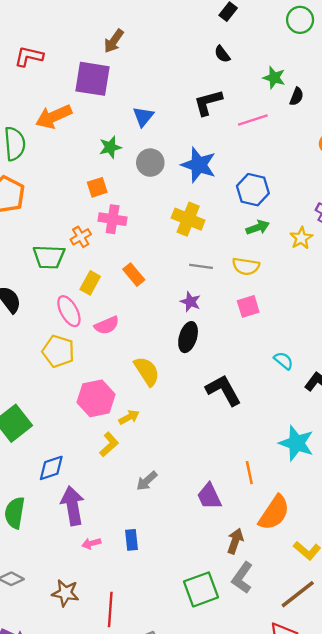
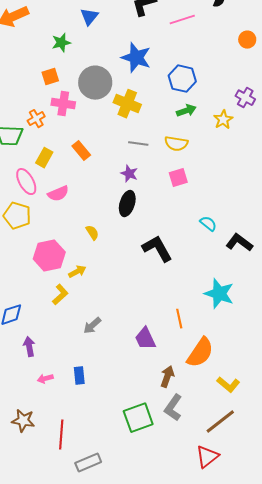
gray circle: (150, 163) -> (95, 83), moved, size x1.4
yellow semicircle: (147, 371) -> (92, 233), size x0.6
purple arrow: (72, 506) -> (29, 347), size x0.6

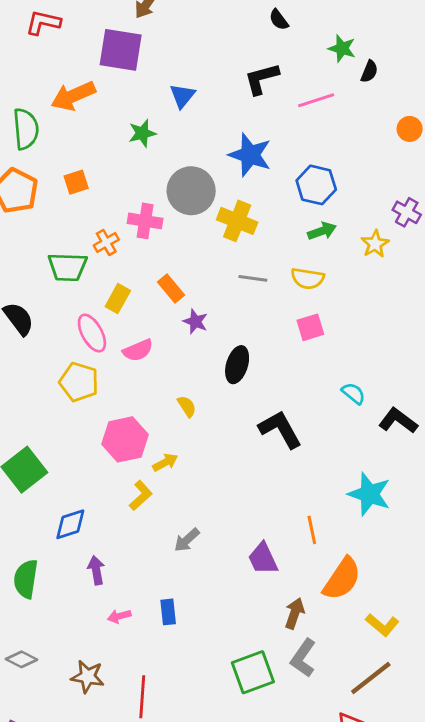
orange square: (50, 77) -> (76, 182), moved
purple star: (129, 174) -> (195, 322), moved

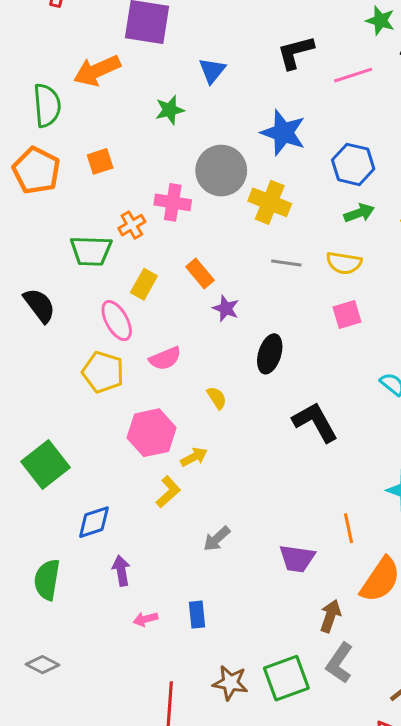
pink semicircle: (138, 350) -> (165, 358), moved
purple trapezoid: (263, 559) -> (297, 558), turned -57
brown star: (88, 677) -> (230, 683), moved

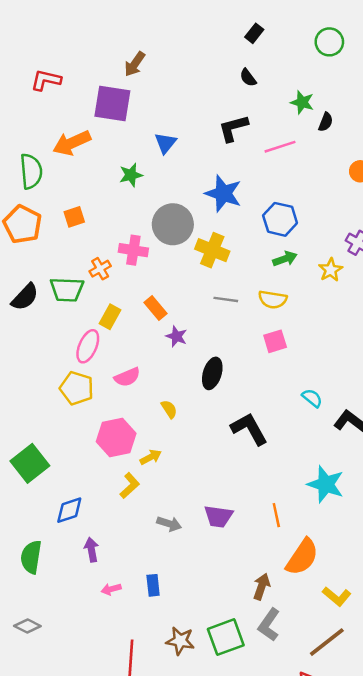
black semicircle: (39, 305) -> (25, 297), moved, turned 80
pink ellipse: (117, 321) -> (88, 346), turned 52
gray arrow: (217, 539) -> (169, 524), turned -120
purple trapezoid: (297, 558) -> (218, 516), moved

